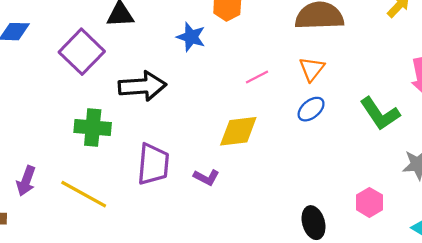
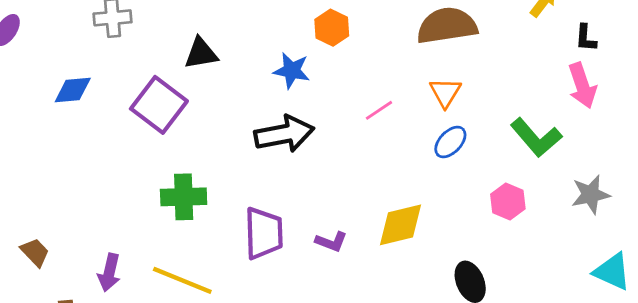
black arrow: (142, 86) -> (284, 134), moved
yellow diamond: (238, 131) -> (400, 225), moved
pink hexagon: (369, 202) -> (508, 201), moved

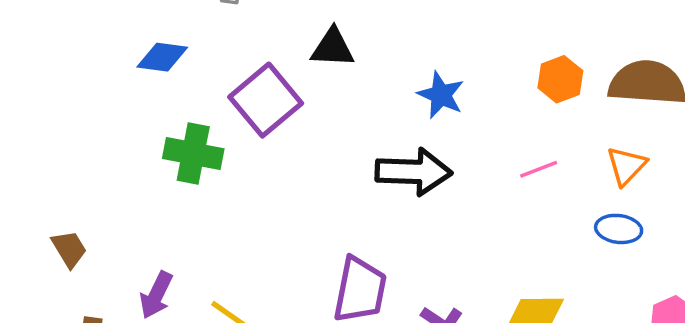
orange hexagon: (332, 28) -> (560, 79), moved
blue ellipse: (450, 142) -> (619, 229), turned 40
green cross: (184, 197) -> (193, 154), moved

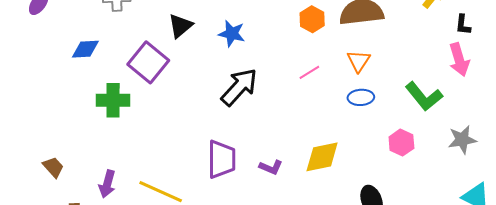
black triangle: (333, 48) -> (180, 26), turned -32
blue star: (441, 95) -> (232, 34), moved
black arrow: (414, 172) -> (239, 87), turned -39

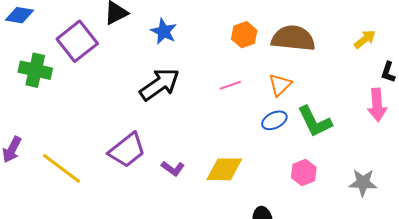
green L-shape: (424, 96) -> (315, 122), moved
blue ellipse: (361, 97) -> (274, 120), turned -35
purple trapezoid: (222, 159) -> (127, 150), turned 39

